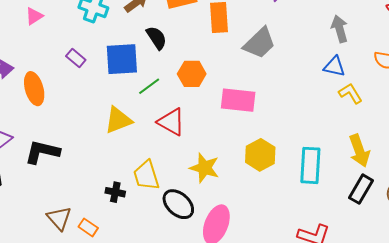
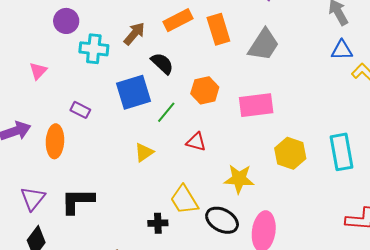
purple rectangle: (76, 58) -> (80, 110), moved
orange ellipse: (34, 89) -> (55, 141), turned 32
yellow triangle: (118, 120) -> (144, 152), size x0.7
red triangle: (171, 122) -> (196, 142), size x0.7

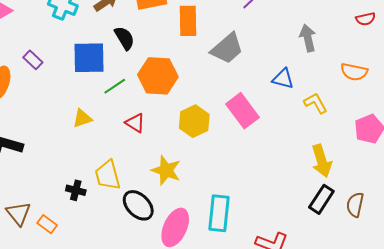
blue triangle: (342, 50) -> (283, 79), moved
orange hexagon: (205, 90) -> (158, 76), size x1.4
pink rectangle: (256, 105) -> (242, 111), moved, turned 44
cyan rectangle: (342, 152) -> (219, 213), moved
yellow hexagon: (290, 153) -> (194, 121), moved

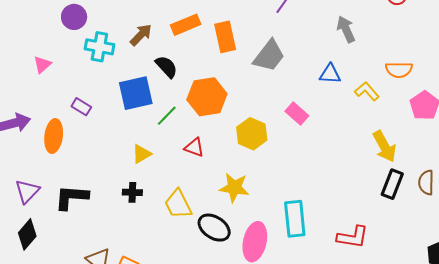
orange semicircle: (354, 72) -> (399, 70), moved
pink rectangle: (242, 111) -> (297, 114), size x0.7
black cross: (76, 190) -> (132, 192), moved

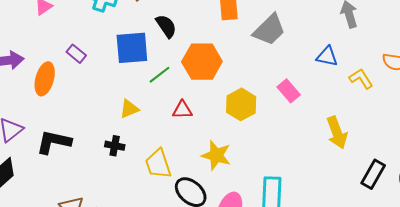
yellow arrow: (384, 146) -> (337, 133), moved
red triangle: (194, 147) -> (182, 110), turned -30

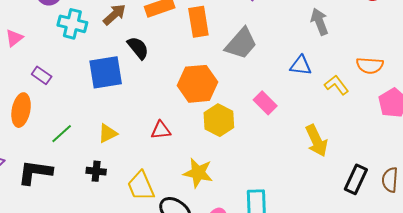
purple rectangle: (76, 54) -> (42, 75), moved
orange hexagon: (202, 62) -> (197, 84), moved
green line: (160, 75) -> (62, 134), moved

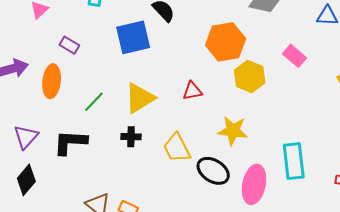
yellow triangle: (108, 133) -> (140, 98), size x1.6

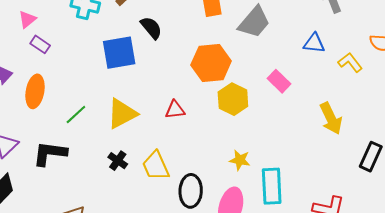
purple rectangle: (69, 45) -> (40, 44), moved
yellow star: (233, 131) -> (240, 160), moved, size x0.7
black cross: (131, 137) -> (118, 161), moved, turned 30
black ellipse: (213, 171) -> (191, 191), turned 56

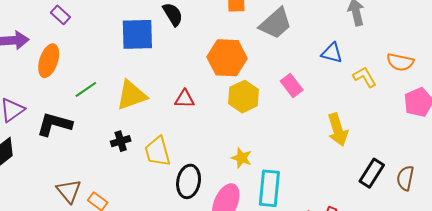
black cross: (118, 161) -> (121, 141), turned 30

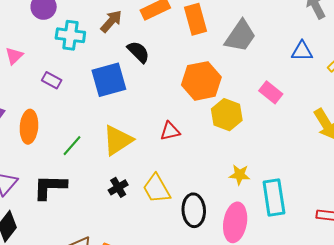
purple rectangle: (60, 15) -> (52, 80), moved

